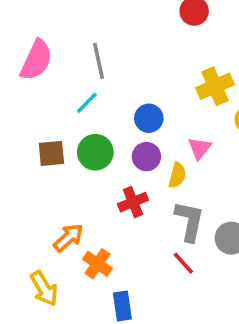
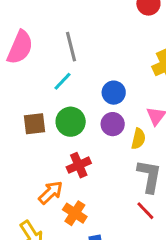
red cross: (133, 202) -> (79, 165), moved

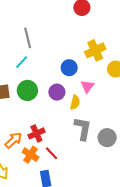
blue circle: (114, 93) -> (69, 68), moved
red cross: (79, 165) -> (36, 133), moved
red line: (145, 211) -> (52, 153), moved

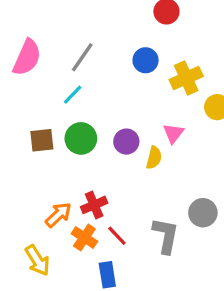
gray line: (28, 38) -> (82, 57), turned 48
blue circle: (69, 68) -> (146, 60), moved
gray L-shape: (83, 129) -> (166, 236), moved

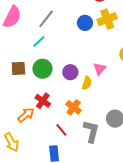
yellow cross: (186, 78) -> (107, 19), moved
red cross: (94, 205) -> (43, 101), moved, turned -35
orange cross: (84, 237) -> (74, 107), moved

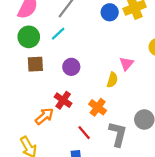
green circle: (42, 69) -> (29, 37), moved
purple circle: (70, 72) -> (71, 67), moved

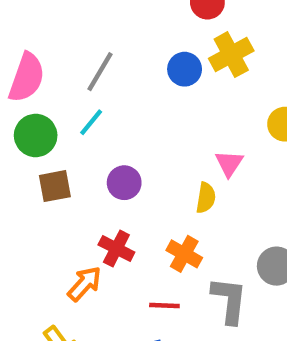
red line: (84, 133) -> (164, 305), turned -40

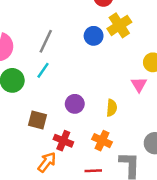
pink triangle: (229, 163) -> (139, 85), moved
purple circle: (124, 183) -> (75, 104), moved
brown square: (55, 186) -> (37, 120), moved, turned 30

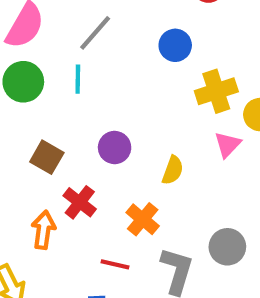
yellow cross: (119, 25) -> (216, 91), moved
cyan line: (43, 70) -> (78, 79), turned -49
orange arrow: (47, 162) -> (43, 230), turned -45

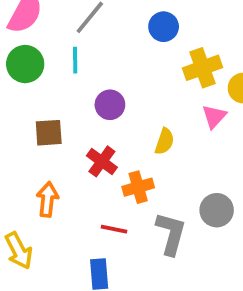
purple circle: (115, 148) -> (110, 105), moved
brown square: (47, 157) -> (49, 133), turned -32
red cross: (80, 202) -> (102, 161), moved
orange cross: (143, 219) -> (138, 187), turned 36

